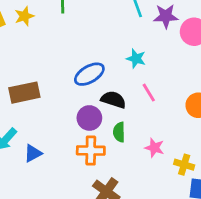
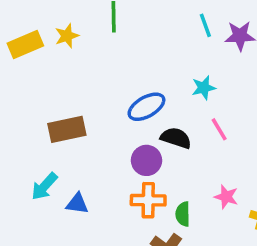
cyan star: (136, 59) -> (204, 88), turned -30
green semicircle: (119, 132) -> (183, 214), moved
blue triangle: (33, 153) -> (77, 204), turned 36

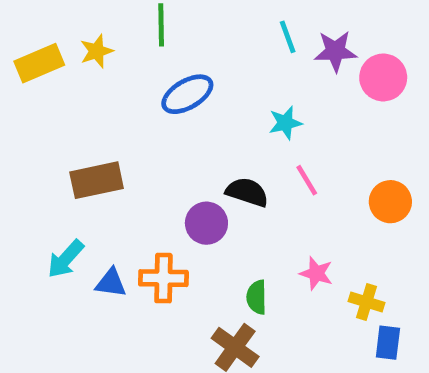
blue ellipse: (146, 107) -> (187, 94), moved
orange cross: (148, 200) -> (163, 278), moved

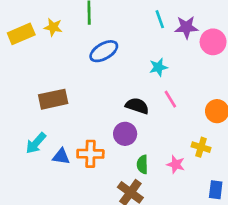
yellow star: (97, 51) -> (53, 27), turned 30
purple circle: (206, 223) -> (125, 134), moved
pink star: (316, 273) -> (176, 164), moved
yellow cross: (366, 302) -> (201, 147), moved

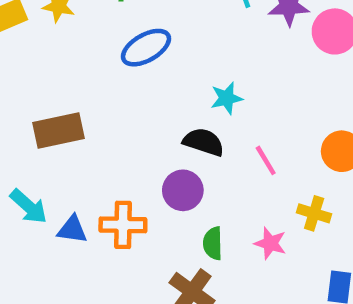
cyan star: (158, 67) -> (227, 98), moved
pink line: (170, 99) -> (266, 160), moved
cyan arrow: (36, 143) -> (29, 206), turned -90

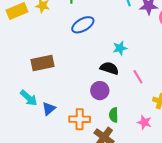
orange cross: (123, 225) -> (80, 119), moved
blue triangle: (72, 229) -> (49, 109), turned -48
pink star: (270, 243) -> (144, 122), moved

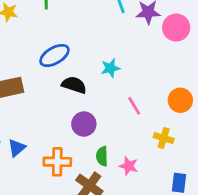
blue ellipse: (83, 25) -> (54, 56), moved
black semicircle: (109, 68) -> (74, 85), moved
pink star: (144, 122) -> (129, 166), moved

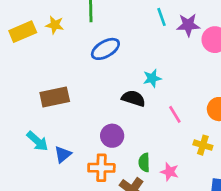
blue ellipse: (54, 56) -> (105, 49), moved
black semicircle: (74, 85) -> (133, 98), moved
purple circle: (84, 124) -> (112, 136), moved

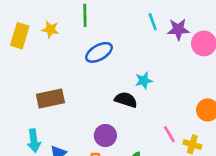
yellow rectangle: (23, 32) -> (20, 36), turned -50
pink line: (175, 114) -> (169, 134), moved
cyan arrow: (37, 141) -> (34, 141), turned 40

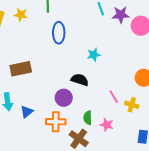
blue ellipse: (99, 52) -> (59, 33), turned -60
black semicircle: (126, 100) -> (80, 80), moved

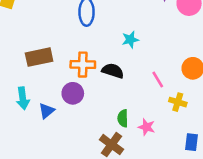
pink line: (114, 97) -> (158, 80), moved
purple circle: (64, 98) -> (73, 93), moved
orange cross: (56, 122) -> (83, 65), moved

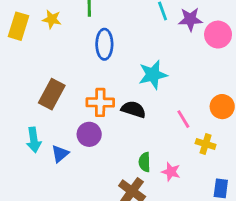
cyan star: (130, 40) -> (153, 75), size x1.5
brown rectangle: (39, 57) -> (52, 94), turned -50

